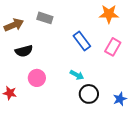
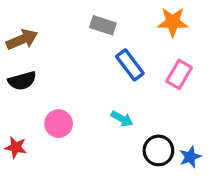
gray rectangle: (45, 18) -> (103, 25), moved
black semicircle: (24, 51) -> (22, 81), moved
black circle: (89, 94) -> (158, 150), moved

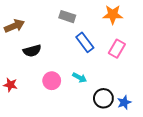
black semicircle: (22, 81) -> (32, 51), moved
pink circle: (59, 124) -> (52, 81), moved
red star: (16, 147) -> (10, 85), moved

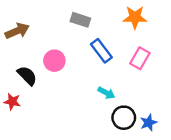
black semicircle: (32, 51) -> (27, 76), moved, turned -120
cyan arrow: (80, 78) -> (106, 93), moved
pink circle: (52, 81) -> (54, 61), moved

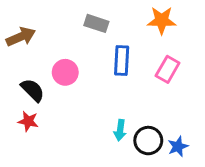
blue rectangle: (101, 51) -> (122, 60), turned 40
cyan arrow: (106, 93) -> (120, 130), moved, turned 70
red star: (12, 102) -> (28, 121), moved

